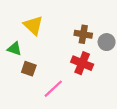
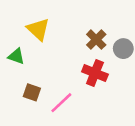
brown cross: (83, 34) -> (96, 40), turned 35
brown square: (29, 69) -> (32, 92), moved

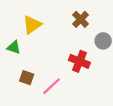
yellow triangle: (38, 29) -> (32, 25), turned 42
brown cross: (96, 40) -> (81, 19), moved

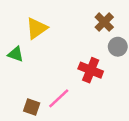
brown cross: (81, 19) -> (104, 22), moved
brown square: (27, 78) -> (32, 107), moved

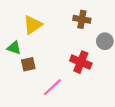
brown cross: (104, 22) -> (82, 19), moved, turned -35
brown square: (32, 107) -> (28, 64), moved, turned -32

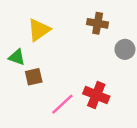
red cross: (81, 62) -> (96, 95), moved

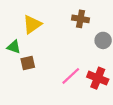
red cross: (96, 95) -> (98, 78), moved
pink line: (62, 104) -> (71, 76), moved

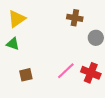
yellow triangle: (32, 24) -> (17, 19), moved
brown square: (28, 63) -> (26, 75), moved

